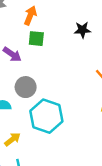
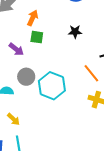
cyan hexagon: (46, 116) -> (52, 86), moved
yellow arrow: (12, 139) -> (14, 119), turned 80

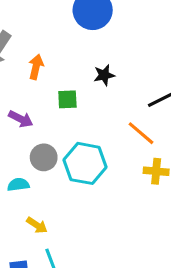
green square: (37, 37) -> (67, 99), moved

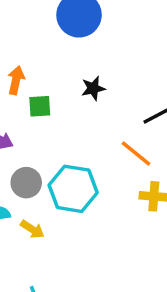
green square: (67, 99) -> (40, 106), moved
yellow arrow: (37, 225) -> (32, 229), moved

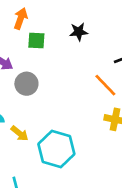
gray circle: (26, 183) -> (26, 84), moved
cyan hexagon: (73, 189) -> (56, 149), moved

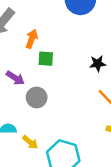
black star: (79, 32) -> (98, 64), moved

